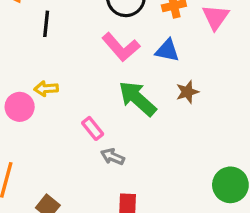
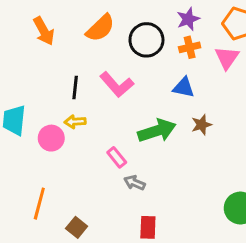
black line: (46, 24) -> (75, 87), moved
pink L-shape: (121, 47) -> (117, 85), moved
green arrow: (137, 99) -> (157, 131), turned 120

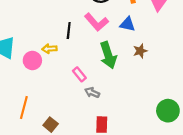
pink L-shape: (117, 85) -> (96, 22), moved
black line: (75, 87) -> (69, 31), moved
green arrow: (157, 131) -> (108, 55), turned 90

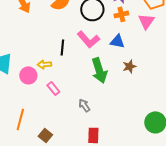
pink rectangle: (79, 74) -> (53, 88), moved
gray arrow: (92, 93) -> (84, 105), turned 32

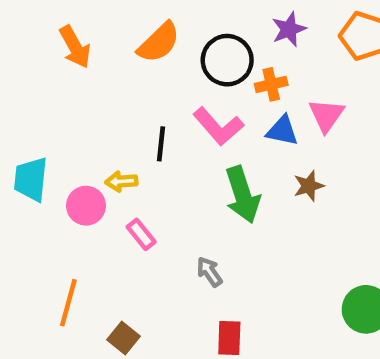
orange cross: (121, 14) -> (271, 84), moved
pink triangle: (146, 21) -> (326, 115), moved

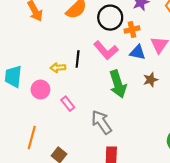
yellow arrow: (121, 181) -> (58, 68), moved
gray arrow: (209, 272) -> (102, 122), size x1.6

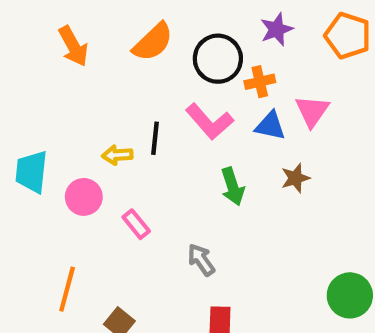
green arrow: (118, 84) -> (233, 186), size x0.7
gray arrow: (102, 122) -> (201, 260), size x0.7

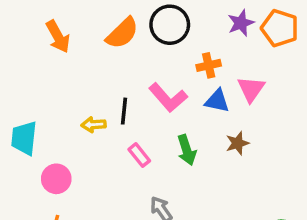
purple star: (277, 29) -> (241, 23), moved
black circle: (218, 59) -> (170, 25), moved
pink circle: (84, 197) -> (56, 179), moved
pink rectangle: (136, 224) -> (139, 155), moved

